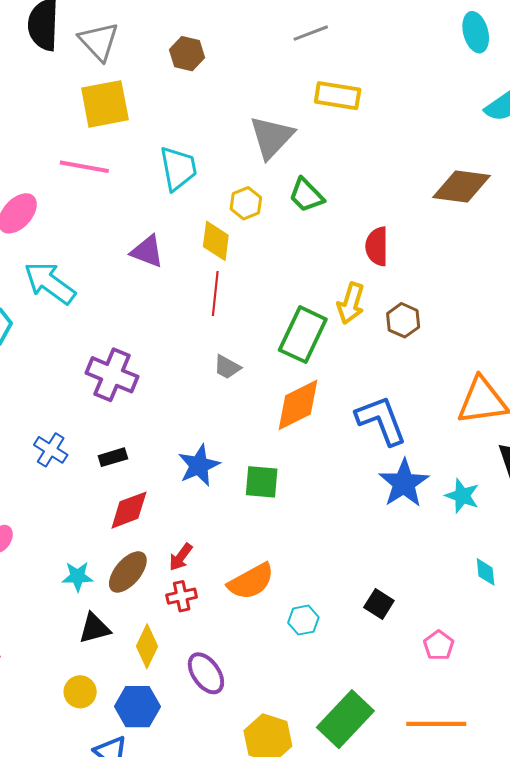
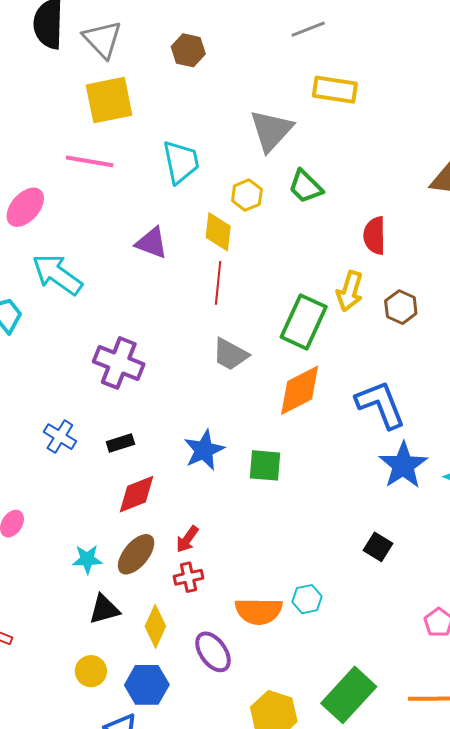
gray trapezoid: (227, 367) -> (230, 354), size x1.4
orange semicircle: (251, 581) -> (259, 611), moved, turned 30
black square: (379, 604) -> (378, 547), moved

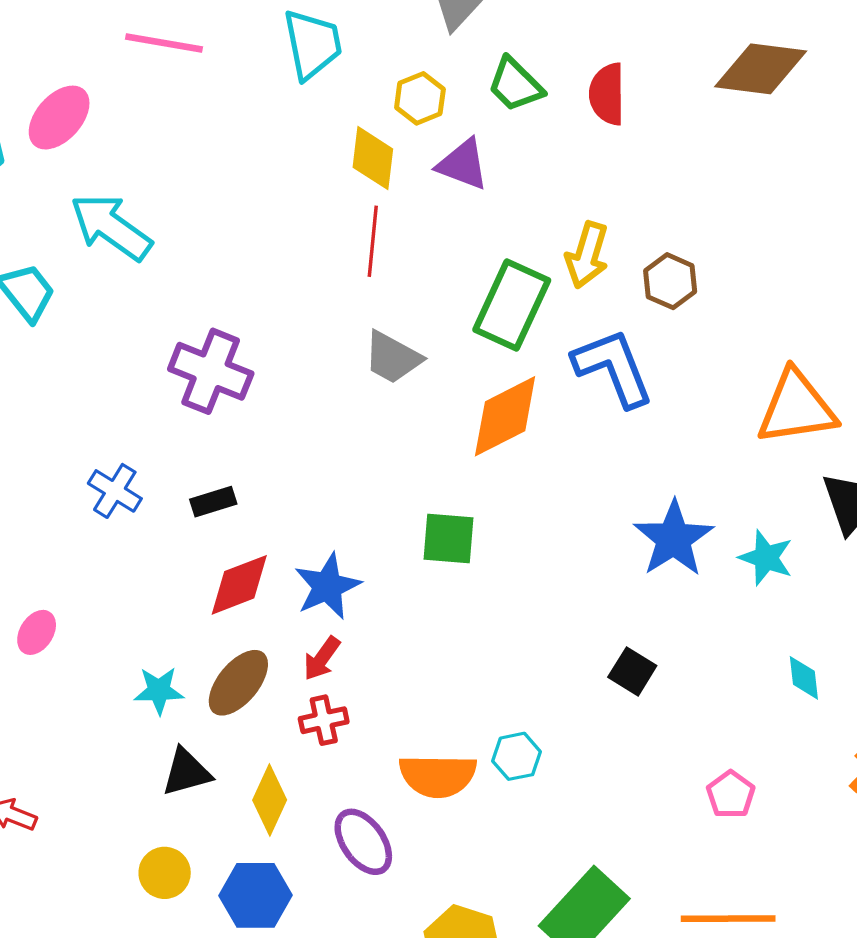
red semicircle: (375, 236) -> (607, 94), moved
purple triangle: (152, 243) -> (463, 164), moved
blue L-shape: (381, 405) -> (613, 368), moved
blue star: (204, 450) -> (327, 586), moved

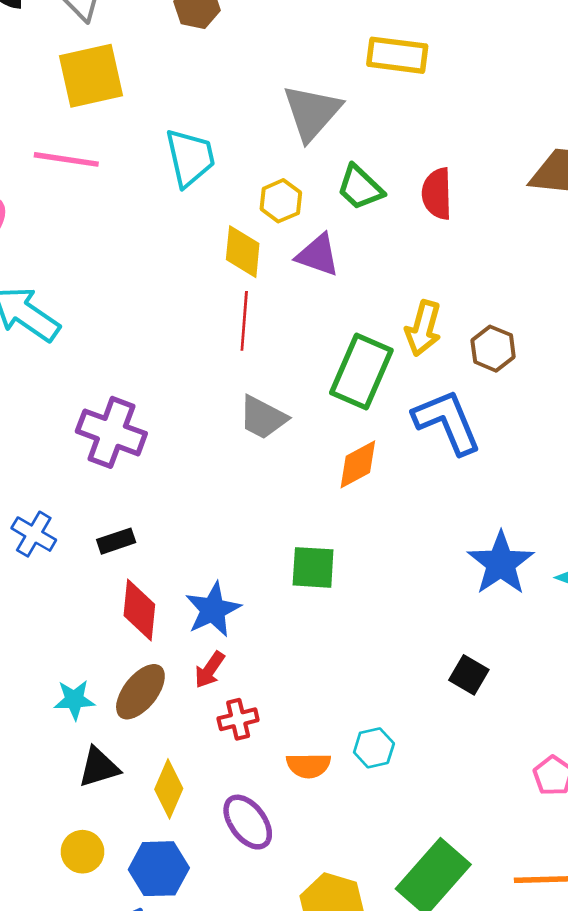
orange diamond: (505, 416) -> (358, 464), size x0.7
red diamond: (239, 585) -> (139, 610), turned -62
red cross: (324, 720) -> (238, 719), moved
orange semicircle: (438, 776) -> (309, 765), size x0.7

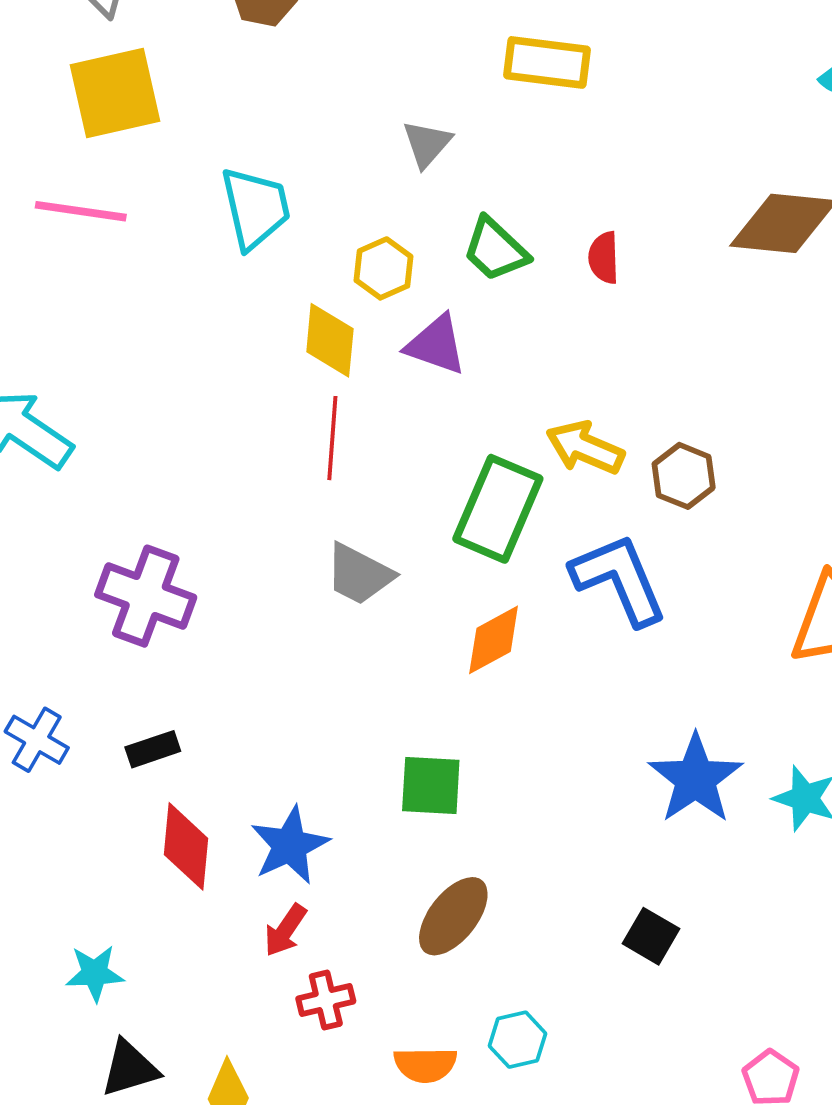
gray triangle: (312, 112) -> (427, 144), size x0.6
red semicircle: (437, 194) -> (604, 258), size x0.7
yellow arrow: (423, 328) -> (585, 448), turned 98
brown ellipse: (140, 692) -> (453, 916), moved

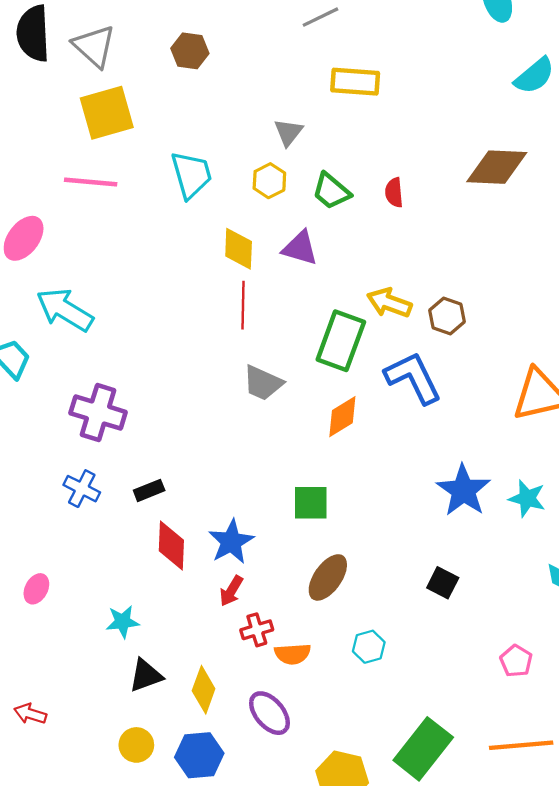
yellow hexagon: (384, 268) -> (269, 181), moved
purple cross: (146, 596) -> (98, 413), moved
orange semicircle: (425, 1065) -> (293, 654), moved

